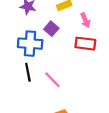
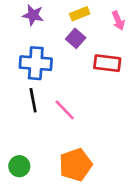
pink arrow: (85, 20) -> (118, 21), moved
purple square: (51, 29) -> (76, 38), moved

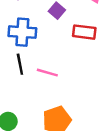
pink line: (65, 110) -> (47, 73), turned -30

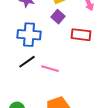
black line: (20, 64) -> (27, 62), turned 66

